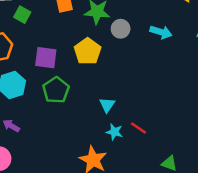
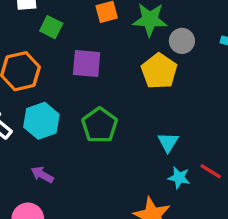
yellow pentagon: (88, 51) -> (159, 71), moved
purple square: (46, 58) -> (87, 63), moved

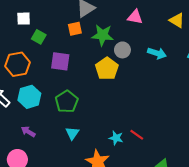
cyan triangle: (168, 142) -> (72, 133), moved

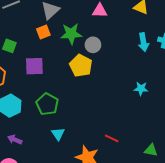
cyan arrow: (157, 53) -> (143, 42), moved, turned 72
red line: (137, 135) -> (112, 138), moved
cyan star: (116, 138) -> (141, 89), moved

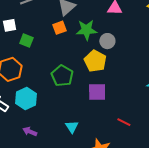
purple square: (34, 66) -> (97, 92), moved
green pentagon: (47, 104) -> (62, 76), moved
red line: (112, 138) -> (124, 122), moved

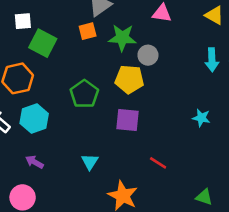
green square: (26, 40) -> (43, 43), size x1.5
yellow pentagon: (95, 61) -> (129, 79), turned -30

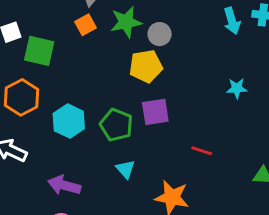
green pentagon: (84, 94) -> (116, 125), moved
cyan hexagon: (34, 118) -> (69, 121), moved
purple arrow: (34, 162) -> (64, 185), size x1.5

